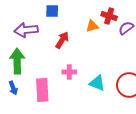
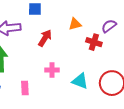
red cross: (109, 16) -> (94, 42), moved
pink rectangle: (42, 90) -> (25, 88), size x0.6

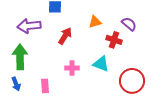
purple semicircle: (109, 26) -> (129, 24), turned 77
cyan triangle: (80, 81) -> (101, 64), moved

